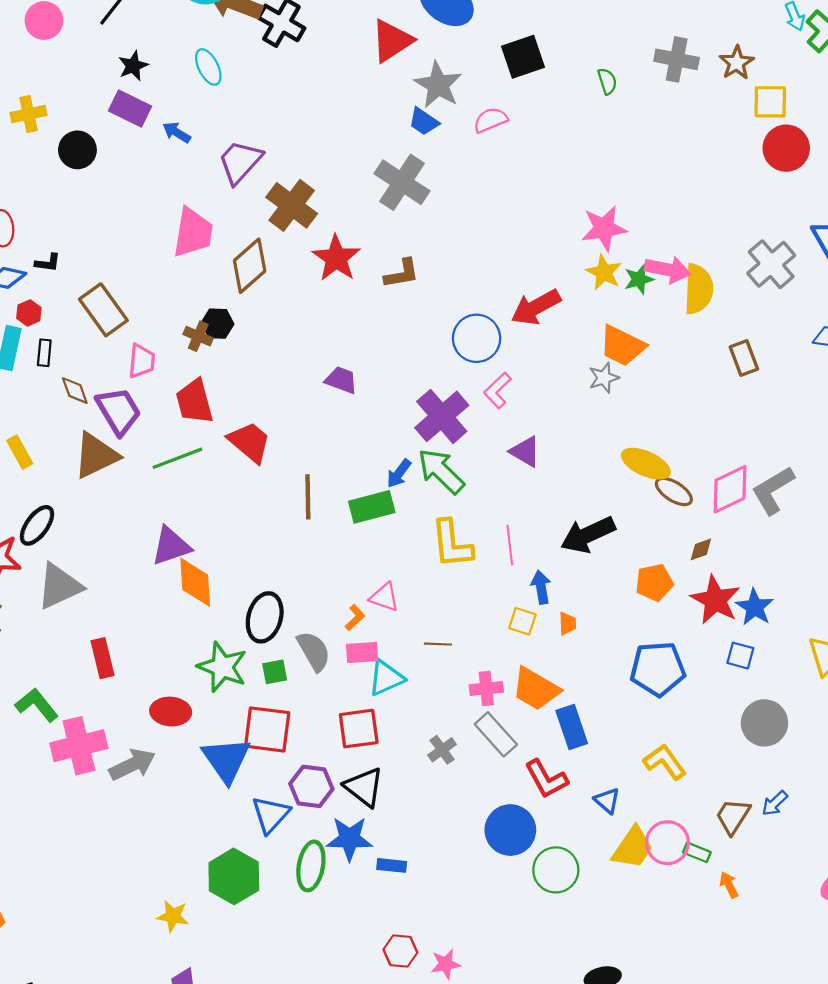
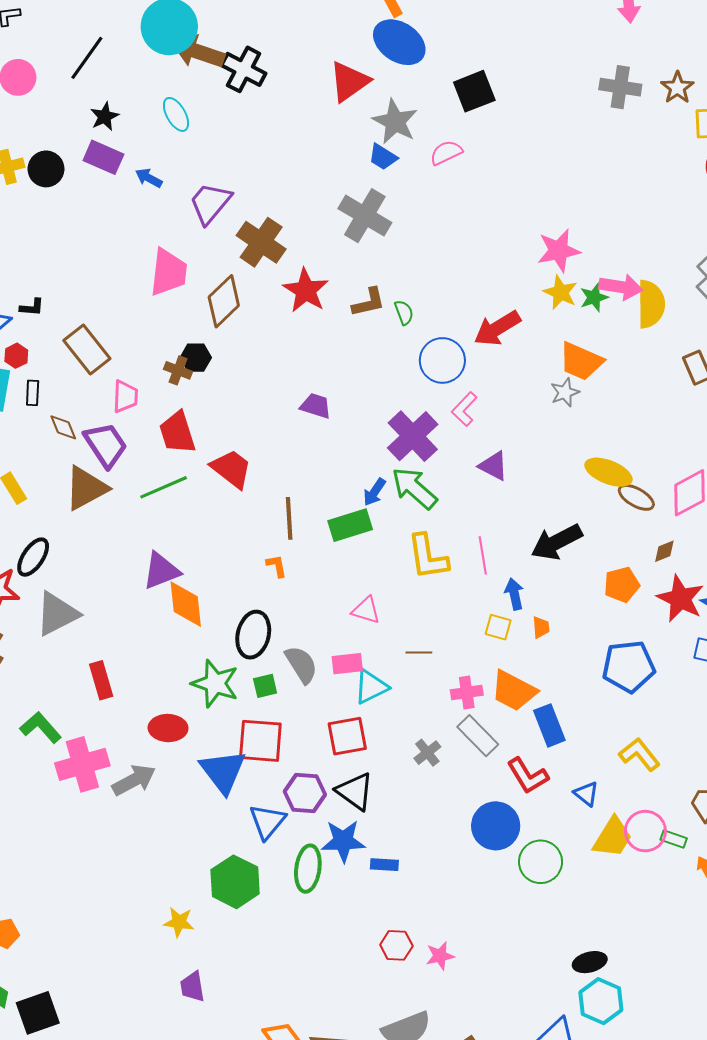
green semicircle: (607, 81) -> (404, 312), moved
black circle: (77, 150) -> (46, 169), moved
orange L-shape: (355, 618) -> (277, 566), moved, turned -55

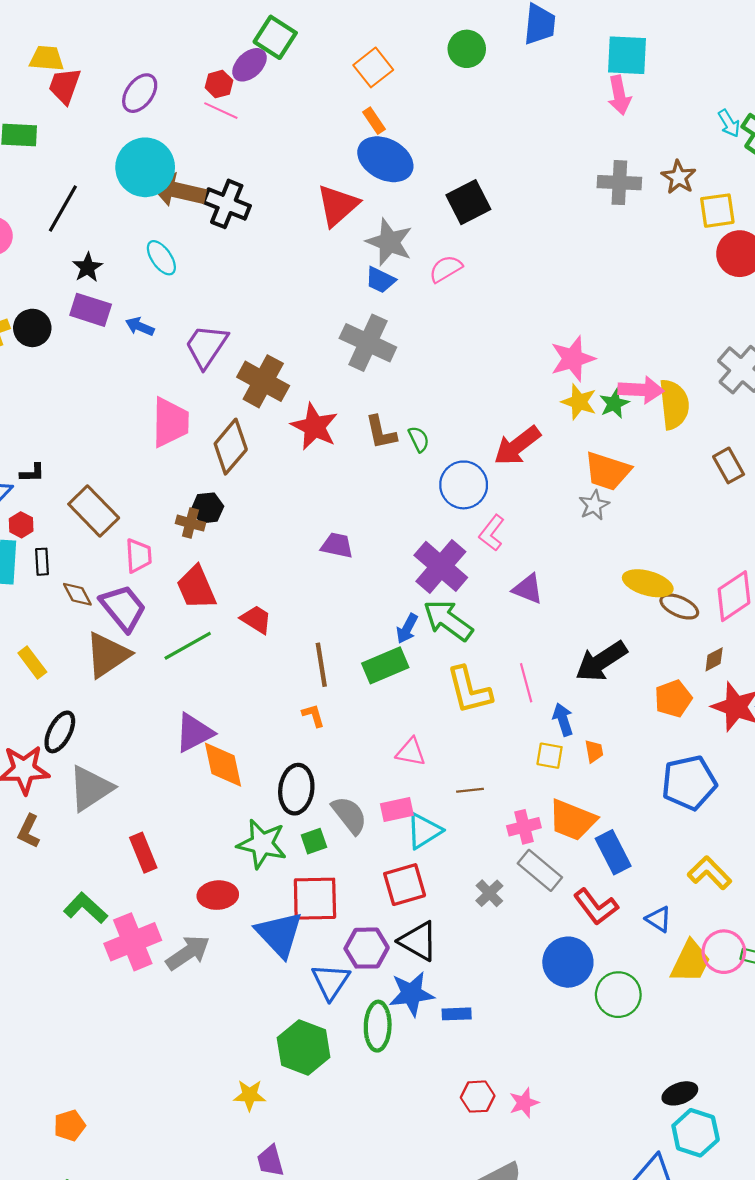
brown L-shape: (369, 302) -> (381, 432), turned 96
red trapezoid: (231, 469) -> (256, 619), size x0.7

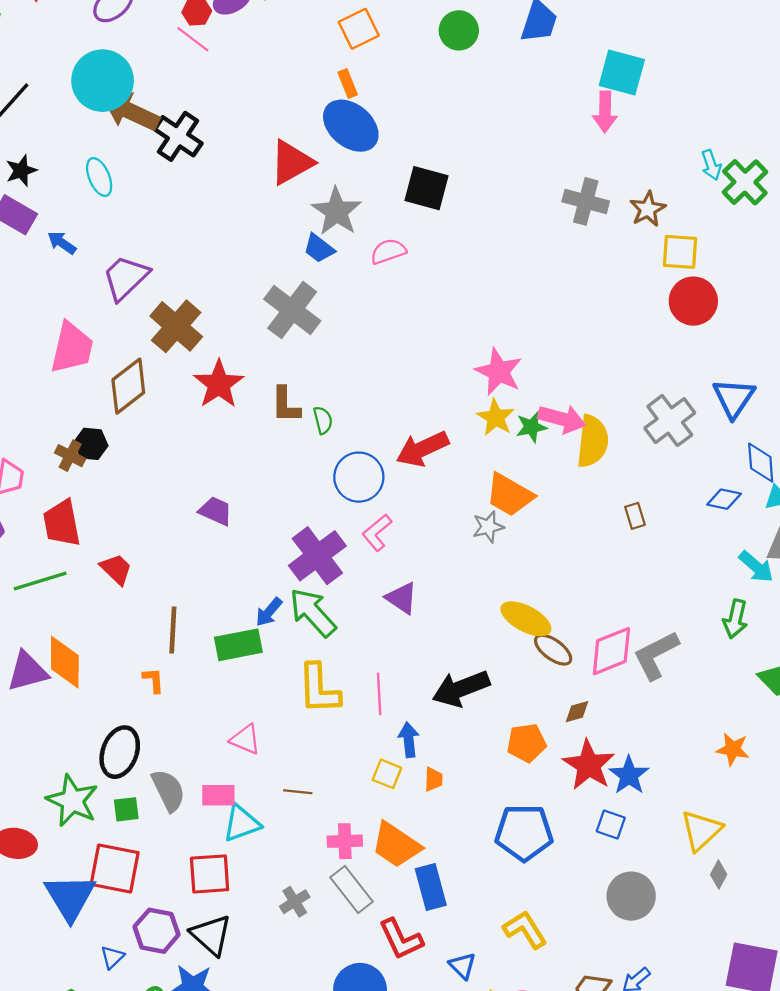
black square: (468, 202) -> (426, 188), turned 30
pink star: (573, 359) -> (499, 372), turned 30
brown rectangle: (729, 465) -> (635, 516), size x0.7
orange diamond: (223, 765) -> (65, 662), moved
blue triangle: (331, 982) -> (112, 957), size x0.6

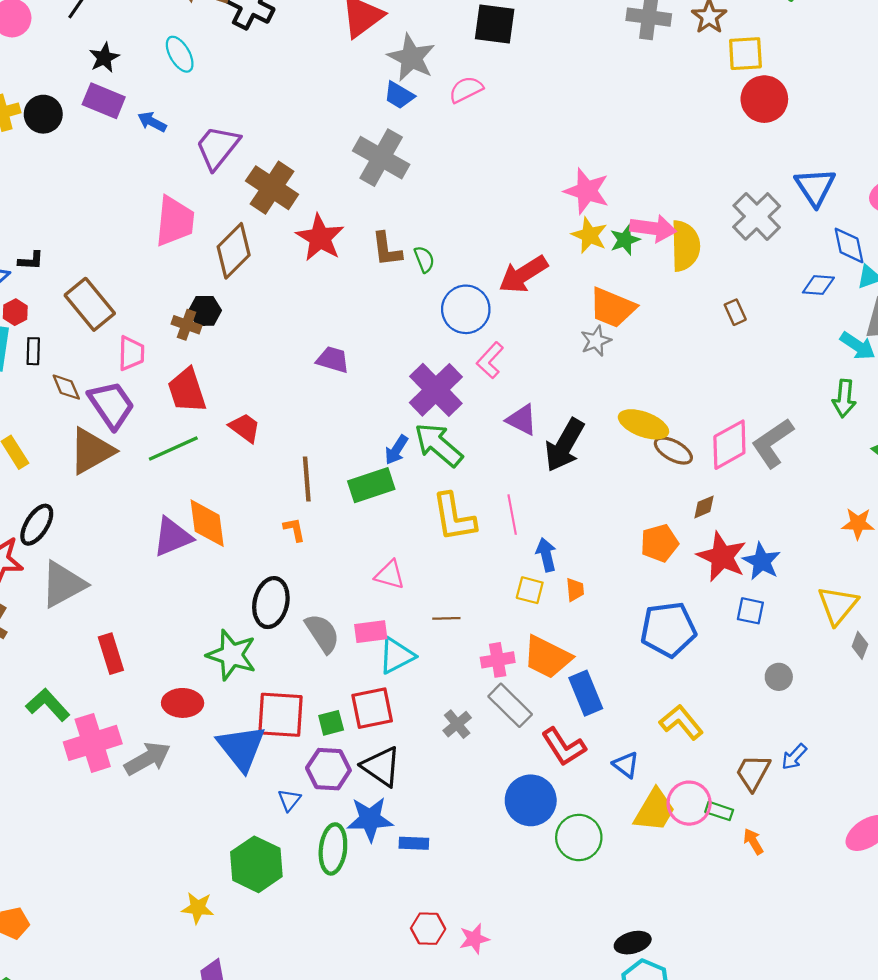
black arrow: (461, 689) -> (565, 445), moved, turned -32
green square: (126, 809) -> (331, 723), moved
gray circle: (631, 896) -> (779, 677), size x0.6

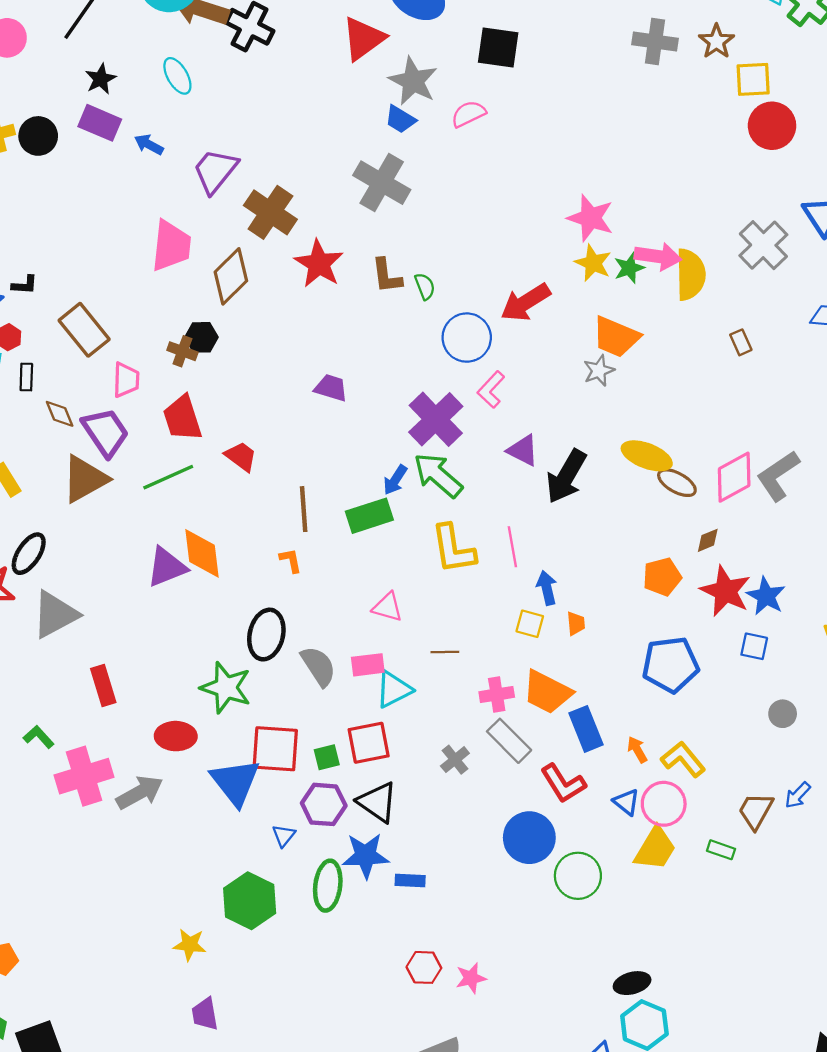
green L-shape: (48, 705) -> (39, 737), size x0.7
pink circle: (689, 803) -> (664, 804), moved
orange arrow: (753, 841) -> (637, 750), moved

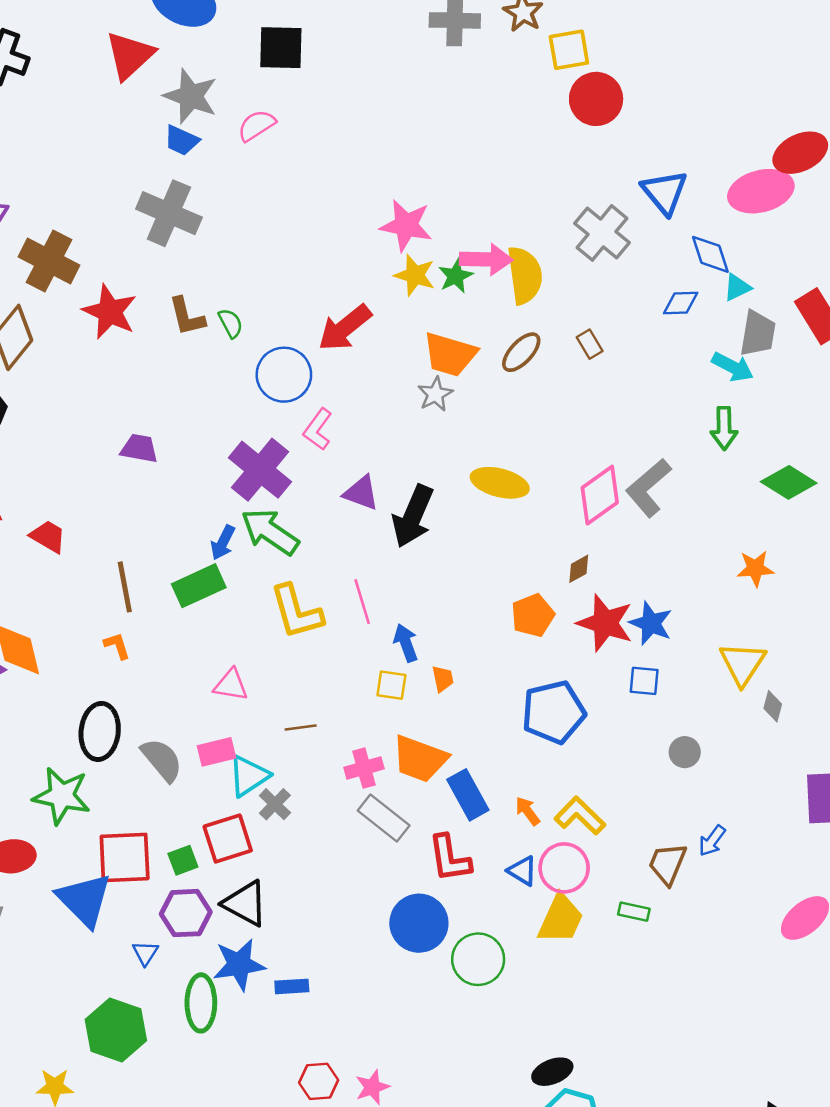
brown ellipse: (677, 483) -> (521, 352), moved, turned -69
gray cross: (455, 760) -> (275, 804), moved
red L-shape: (563, 783) -> (450, 858), turned 30

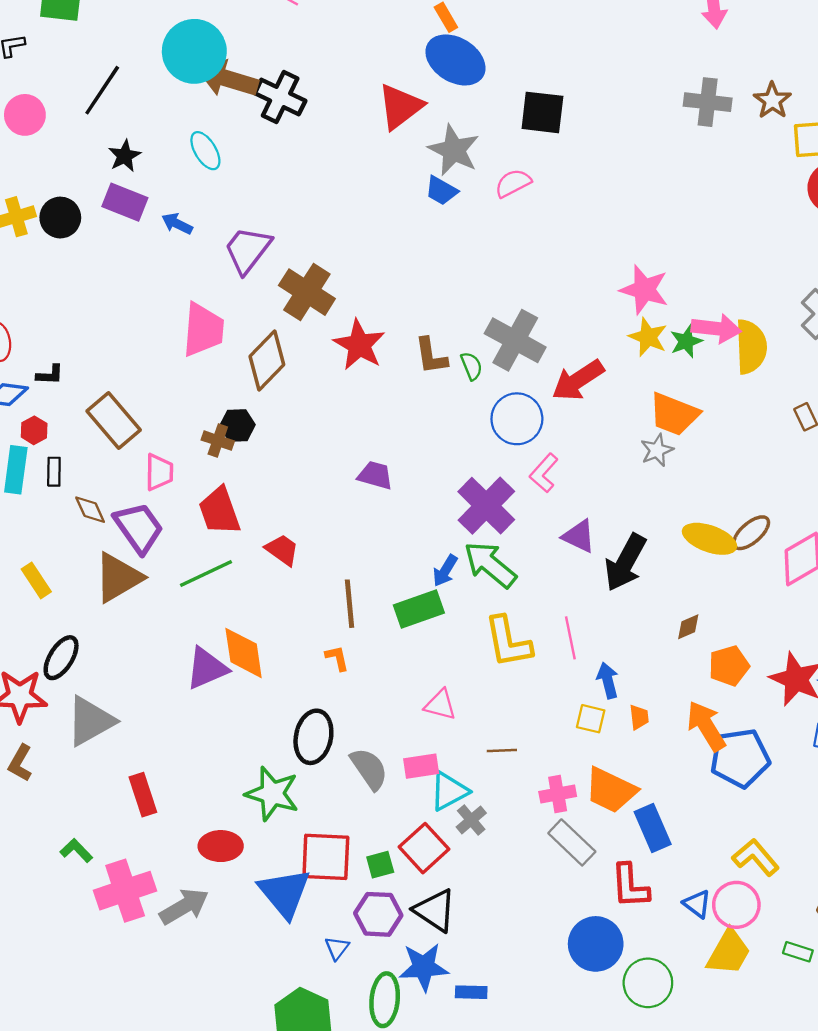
gray cross: (169, 213) -> (515, 340), moved
brown ellipse: (521, 352) -> (751, 533), moved
brown diamond: (579, 569) -> (688, 627), moved
orange arrow: (528, 811) -> (706, 726), moved, size x1.8
red square: (228, 838) -> (424, 848), turned -30

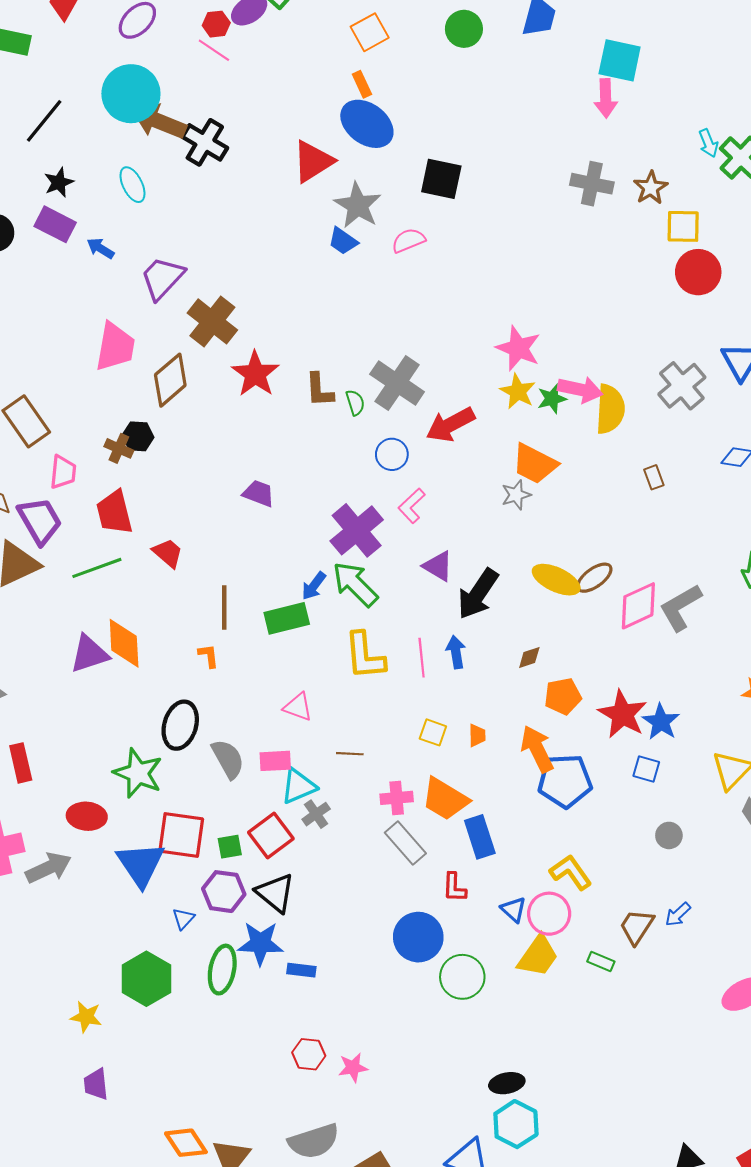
blue circle: (517, 419) -> (392, 454), size x0.7
blue arrow: (608, 680) -> (456, 652), moved
red L-shape: (630, 886) -> (454, 887), size x0.7

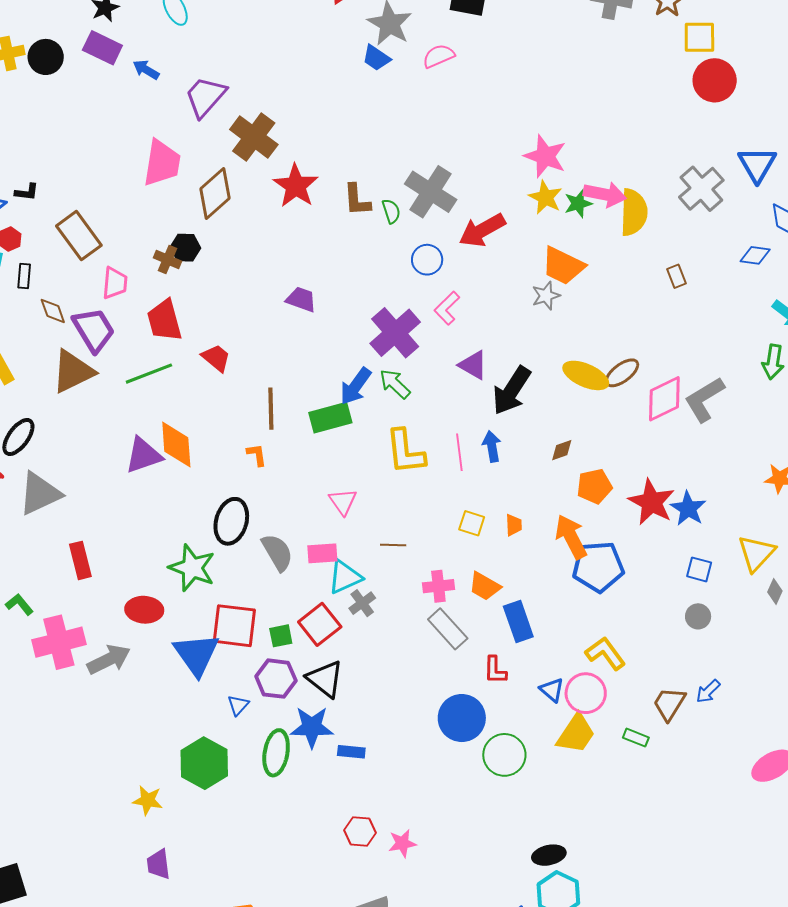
green arrow: (355, 584) -> (395, 384), size x0.7
blue arrow: (314, 586) -> (356, 386), size x1.4
pink triangle: (298, 707) -> (343, 502), turned 36
blue square: (646, 769) -> (699, 569), moved
orange trapezoid: (445, 799) -> (485, 586), size x0.7

